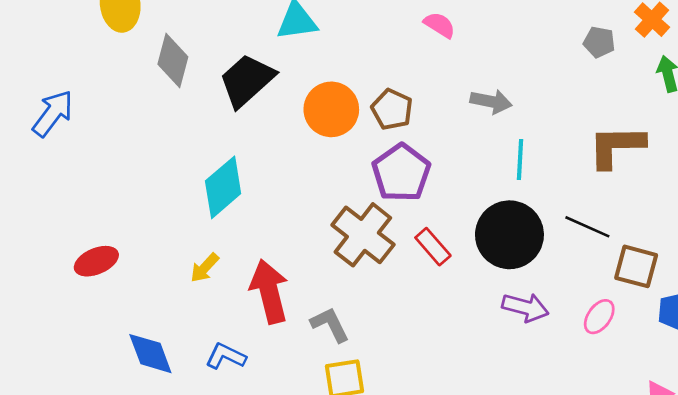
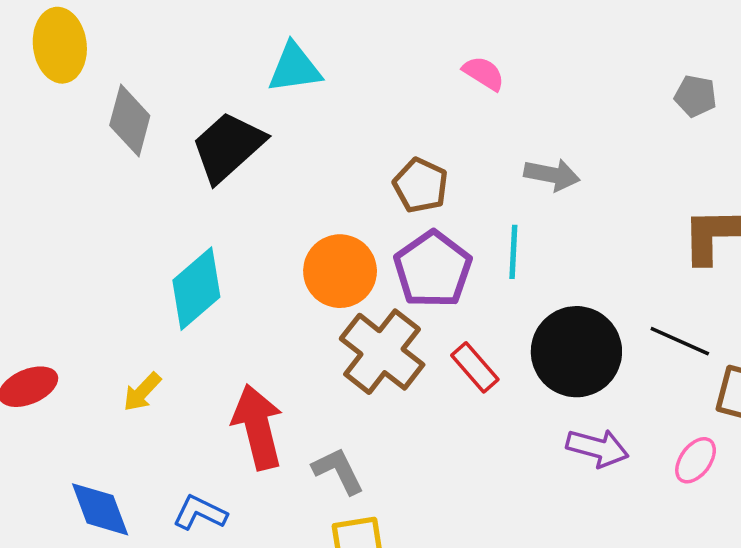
orange circle: (331, 109) -> (340, 271), moved
cyan line: (520, 160) -> (513, 252), moved
yellow arrow: (205, 268) -> (142, 392), moved

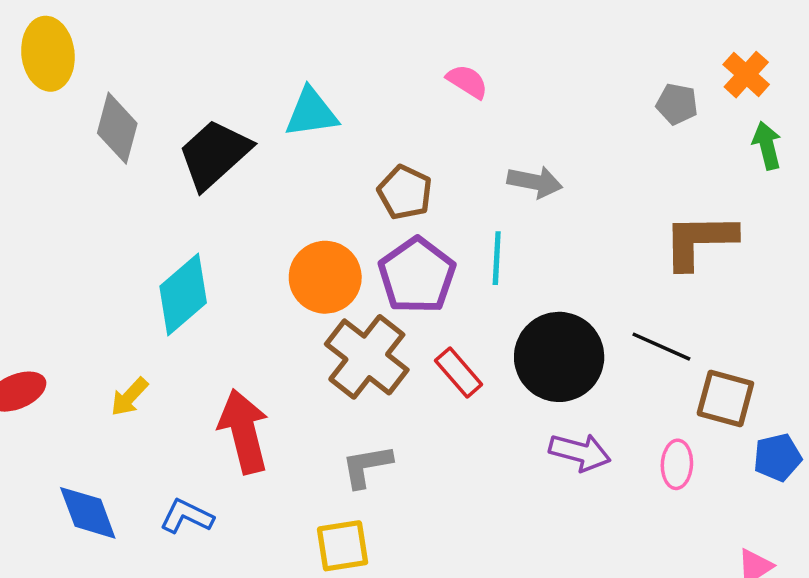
cyan triangle: (294, 68) -> (311, 113), moved
pink ellipse: (696, 460) -> (677, 464), turned -33
gray L-shape: (338, 471) -> (367, 466), moved, turned -74

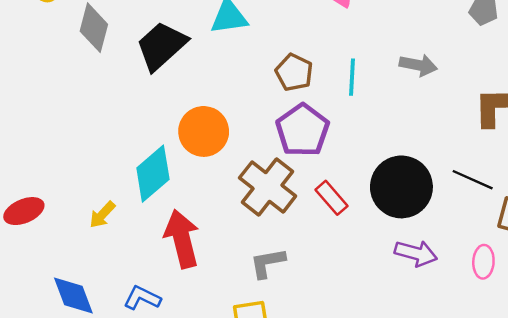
gray arrow: (535, 182) -> (418, 65), moved
cyan line: (497, 258) -> (352, 77), moved
orange circle: (325, 277) -> (204, 131), moved
cyan diamond: (183, 295) -> (153, 174), moved

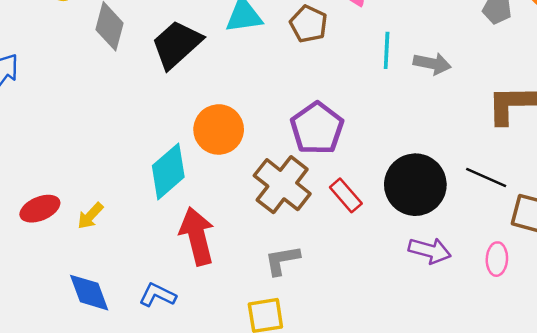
brown pentagon: (294, 72) -> (309, 24), moved
cyan line: (352, 77) -> (387, 50), moved
yellow arrow: (102, 215) -> (90, 216), moved

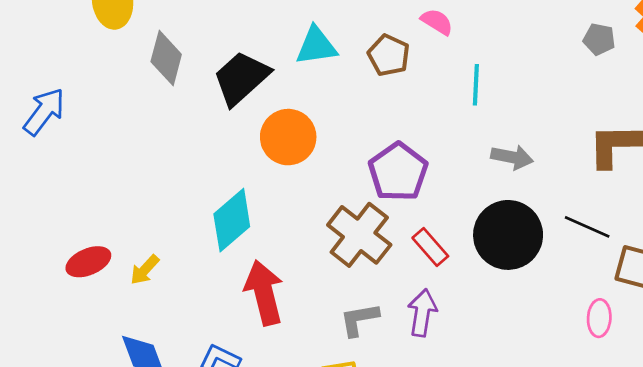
gray arrow: (432, 64) -> (512, 157), moved
orange circle: (219, 129) -> (288, 137), moved
purple arrow: (430, 251) -> (422, 313), moved, turned -96

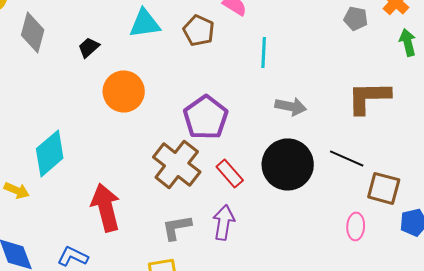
black trapezoid: (241, 78) -> (89, 47), size x0.5
cyan diamond: (232, 220) -> (50, 153), moved
yellow arrow: (145, 270) -> (17, 190), turned -110

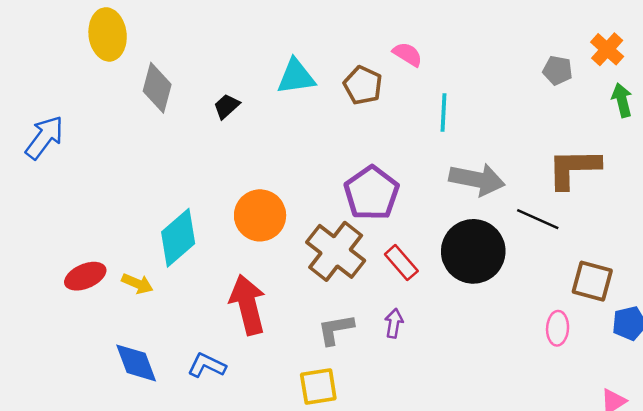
orange circle: (124, 91) -> (260, 215), moved
gray arrow: (291, 106) -> (477, 179), size x1.4
black line: (347, 158) -> (538, 219), moved
purple arrow: (224, 222) -> (394, 323), size x0.7

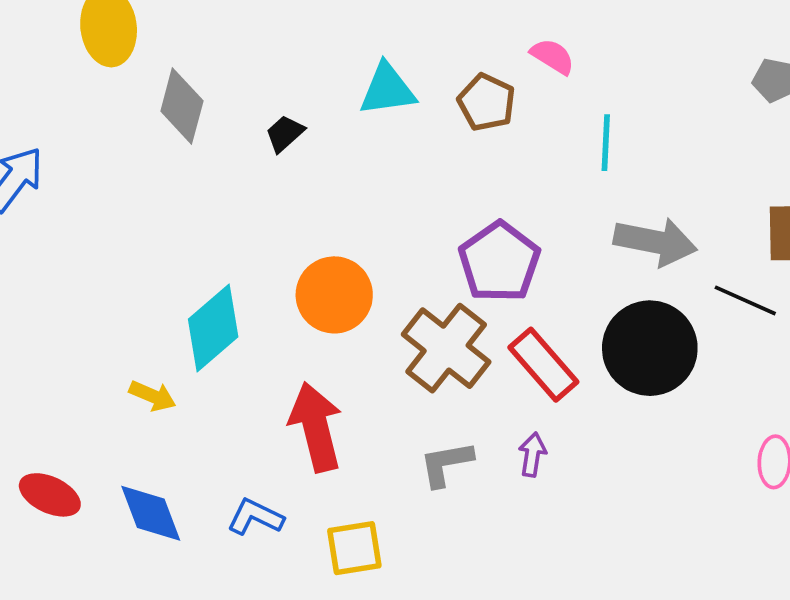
red rectangle: (401, 263) -> (543, 365), size x1.4
red ellipse: (85, 276) -> (50, 495), moved, turned 48
yellow square: (318, 386) -> (354, 548), moved

